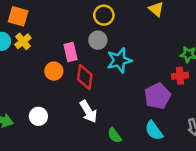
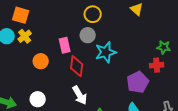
orange circle: (54, 71) -> (41, 61), moved

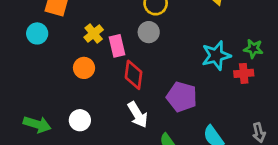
yellow cross: (25, 36) -> (94, 33), moved
cyan star: (106, 52) -> (216, 56), moved
purple pentagon: (138, 82) -> (182, 97), moved, turned -30

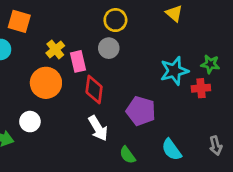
orange circle: (84, 68) -> (46, 83), size x1.5
white circle: (80, 120) -> (30, 122), moved

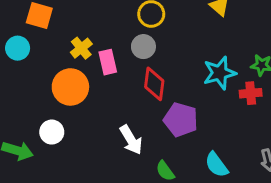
red diamond: (94, 90) -> (154, 84), moved

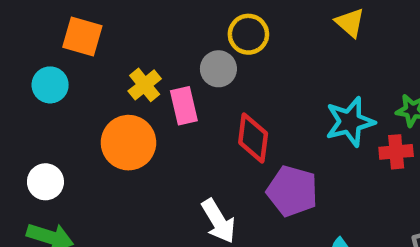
gray circle: (143, 47) -> (218, 69), moved
white circle: (52, 132) -> (45, 182), moved

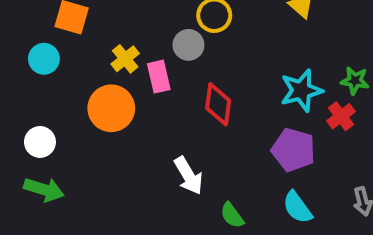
red cross: (396, 152) -> (341, 116), turned -32
purple pentagon: (292, 191) -> (293, 150), moved

